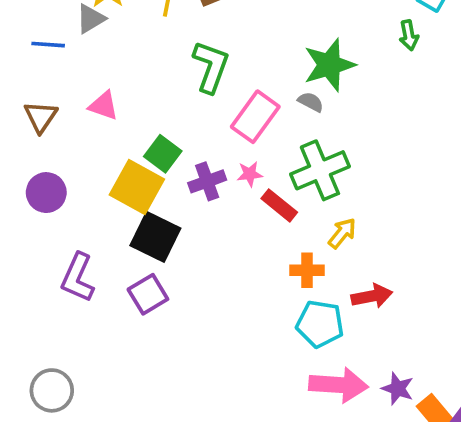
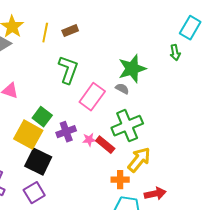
pink star: (250, 174) -> (89, 140), moved
yellow arrow: (342, 233) -> (139, 160), size x1.5

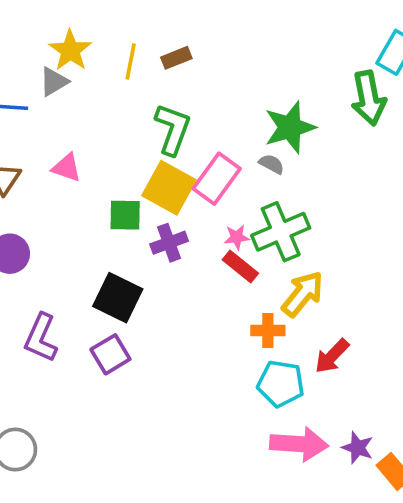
green arrow: (175, 53) -> (369, 98), size x1.8
green square: (42, 117) -> (125, 215), turned -36
yellow square: (28, 135) -> (169, 188), moved
pink star: (89, 140) -> (237, 237), moved
red arrow: (155, 194) -> (332, 356), turned 145

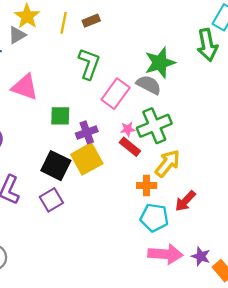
gray semicircle: (272, 164) -> (149, 85), size x1.6
pink triangle: (67, 168) -> (25, 87), size x1.5
yellow square: (169, 188) -> (87, 159), moved, turned 32

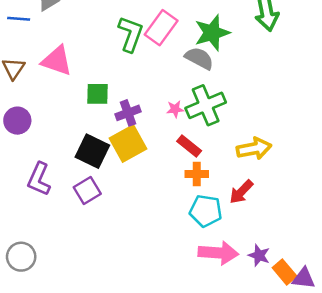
pink rectangle: (116, 94) -> (161, 28), moved
red rectangle: (130, 147) -> (189, 146), moved
yellow arrow: (168, 163) -> (254, 149), moved, turned 40

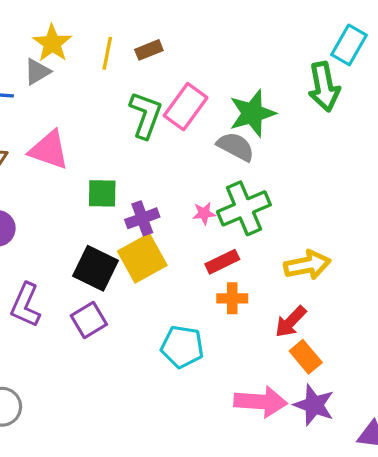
red rectangle: (189, 146) -> (222, 262), turned -65
cyan pentagon: (206, 211) -> (182, 347), moved
purple star: (259, 255) -> (314, 405), size x1.4
orange rectangle: (285, 272) -> (306, 357), moved

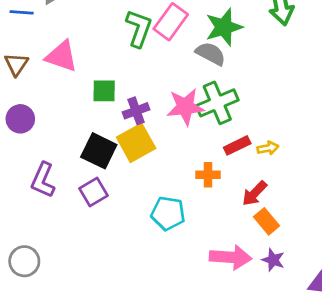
pink star: (204, 213) -> (185, 107), size x2.0
red rectangle: (222, 262) -> (237, 145), moved
yellow arrow: (307, 265) -> (268, 148), size x0.6
purple star: (314, 405) -> (273, 260), size x0.7

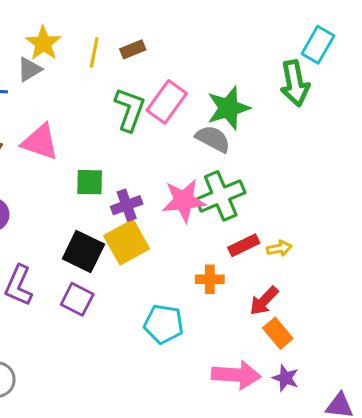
purple square: (94, 192) -> (77, 299), turned -32

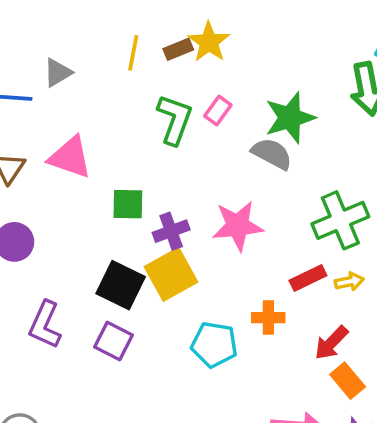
yellow star: (43, 43) -> (209, 42), moved
pink rectangle: (167, 102) -> (218, 110), size x0.6
green cross: (221, 196) -> (340, 220), moved
cyan pentagon: (164, 324) -> (214, 345), moved

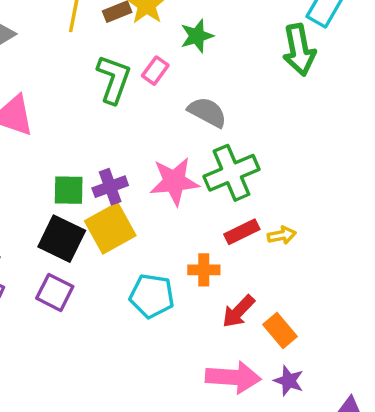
green star: (290, 118) -> (197, 36), moved, size x0.7
green square: (128, 204) -> (69, 190), moved
green cross: (340, 220) -> (231, 173), moved
red arrow: (331, 343) -> (238, 311), moved

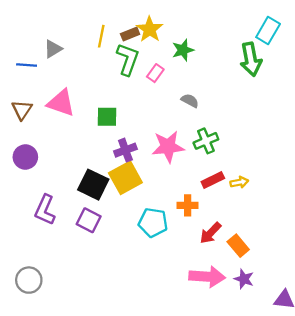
green L-shape: (114, 79) -> (128, 59), moved
gray semicircle: (207, 112) -> (190, 101), size x0.7
green cross: (231, 173) -> (206, 141), size x0.7
green square: (69, 190) -> (107, 117), moved

